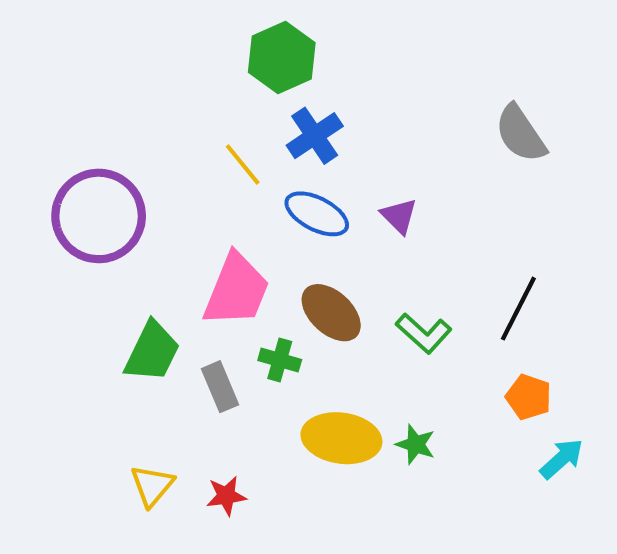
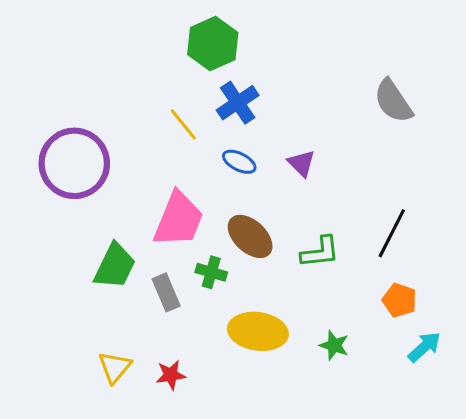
blue ellipse: (317, 214) -> (239, 162), size x0.7
green L-shape: (424, 333) -> (320, 252), turned -48
green star: (416, 444) -> (334, 345), moved

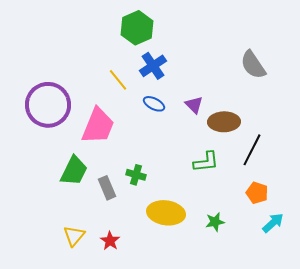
pink trapezoid: (179, 219) -> (98, 126), moved
brown ellipse: (250, 236) -> (224, 122), moved, turned -44
green star: (334, 345) -> (215, 222), turned -30
red star: (171, 375) -> (110, 241), turned -30

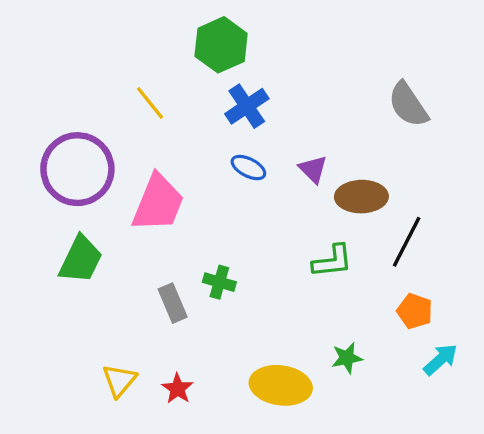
yellow line: (118, 80) -> (150, 103), moved
green trapezoid: (74, 171) -> (81, 259), moved
yellow ellipse: (166, 213) -> (281, 385), moved

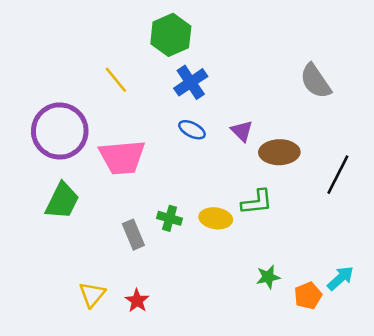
pink trapezoid: (158, 203) -> (122, 157), turned 63
black line: (407, 242) -> (338, 175), moved
orange pentagon: (415, 311) -> (308, 296), moved, turned 30
yellow ellipse: (281, 385) -> (216, 218), moved, size x0.7

